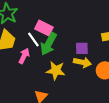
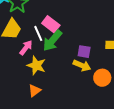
yellow star: (56, 71) -> (36, 65), moved

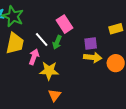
pink rectangle: (51, 24) -> (65, 24), moved, turned 36
green arrow: (52, 41) -> (57, 42), size x0.6

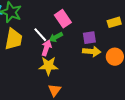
green arrow: (57, 42) -> (56, 37), turned 40
pink arrow: (34, 57) -> (46, 48), moved

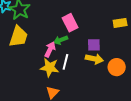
yellow rectangle: (114, 22) -> (120, 23), moved
white line: (40, 35) -> (65, 62), moved, turned 49

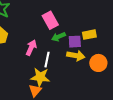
yellow rectangle: (120, 23) -> (89, 35), moved
green arrow: (61, 40) -> (58, 37), moved
yellow star: (50, 67) -> (40, 77), moved

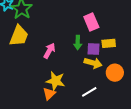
pink rectangle: (50, 20) -> (91, 22), moved
green arrow: (58, 37) -> (78, 43), turned -72
white line: (47, 60) -> (89, 92), moved, turned 42

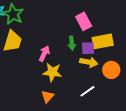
yellow rectangle: (109, 43) -> (103, 41), size x1.5
yellow star: (56, 81) -> (52, 72), moved

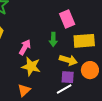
purple square: (88, 48) -> (68, 77), moved

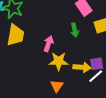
yellow arrow: (68, 60) -> (82, 67), moved

